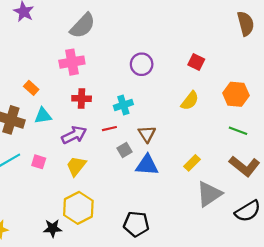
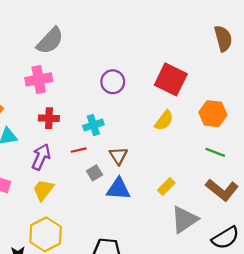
red square: (196, 62) -> (171, 79), size x1.8
purple arrow: (74, 135) -> (41, 157), turned -40

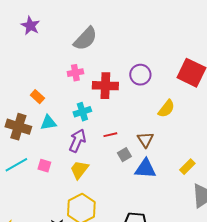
pink cross: (39, 79) -> (75, 73), size x0.7
red cross: (49, 118) -> (105, 86), moved, size x1.4
yellow semicircle: (164, 120) -> (166, 109), moved
cyan cross: (93, 125) -> (82, 112), moved

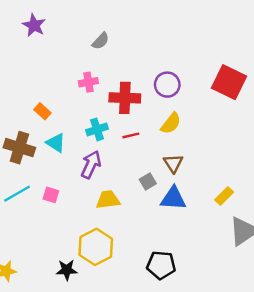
gray semicircle: (85, 39) -> (101, 41), size x0.6
yellow semicircle: (166, 109) -> (171, 123), moved
cyan triangle: (48, 123) -> (56, 143), turned 42
red line: (110, 135) -> (131, 135), moved
yellow trapezoid: (79, 170) -> (108, 200), moved, turned 45

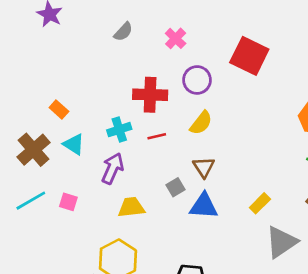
pink cross: (88, 82) -> (176, 38), moved, turned -36
red square: (229, 82) -> (249, 56), moved
brown cross: (19, 148) -> (34, 150), turned 32

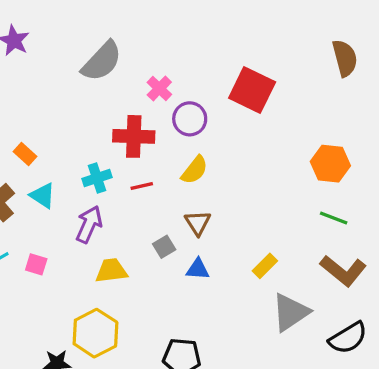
gray semicircle: (123, 32) -> (102, 61), size x1.8
pink cross: (176, 38) -> (159, 88), moved
blue triangle: (204, 206) -> (198, 269), size x0.7

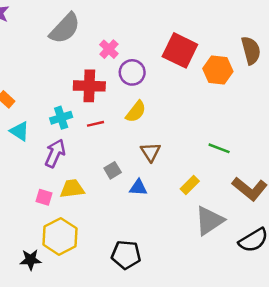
brown semicircle: (345, 58) -> (251, 50), moved
orange hexagon: (330, 164) -> (218, 70), moved
green line: (334, 218) -> (219, 148), moved
brown triangle: (198, 223) -> (151, 152), moved
pink square: (36, 264) -> (44, 197), moved

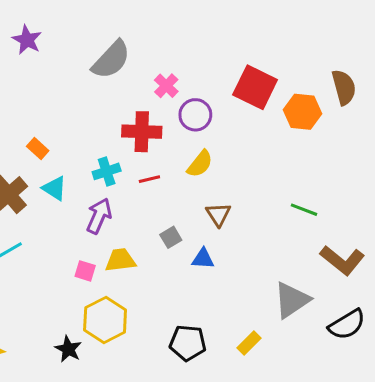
yellow rectangle: (190, 185) -> (249, 343), moved
black star: (31, 260) -> (68, 349), turned 30

